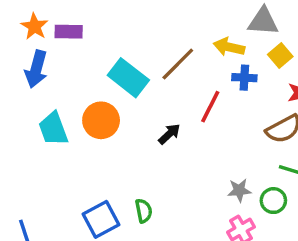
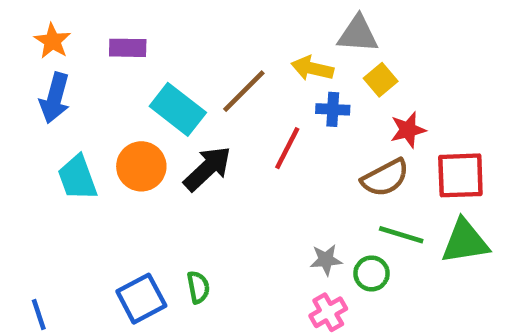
purple rectangle: (69, 32) -> (128, 48), moved
black arrow: (169, 134) -> (207, 169), moved, size x1.6

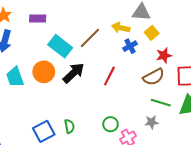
blue cross: (333, 109) -> (130, 46), turned -32
red line: (287, 148) -> (109, 76), moved
gray star: (326, 260) -> (152, 122), moved
green circle: (372, 273) -> (111, 124), moved

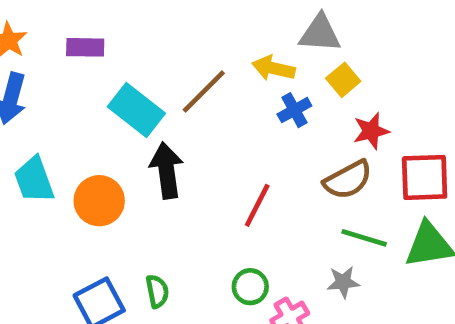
orange circle: (44, 72) -> (99, 201), moved
black arrow: (74, 73) -> (167, 170), turned -55
red line: (109, 76) -> (257, 205), moved

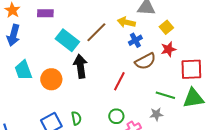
yellow square: (343, 80) -> (166, 27), moved
brown semicircle: (348, 180) -> (145, 61), moved

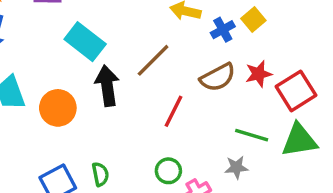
brown line: (96, 32) -> (153, 60), moved
blue cross: (135, 40) -> (223, 30), moved
red star: (168, 49) -> (259, 74), moved
red square: (191, 69) -> (296, 91), turned -30

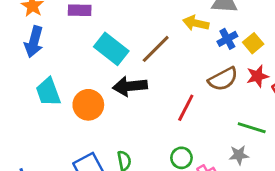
yellow square: (253, 19) -> (253, 43), moved
brown line: (153, 60) -> (156, 49), moved
black arrow: (107, 86) -> (130, 86), turned -88

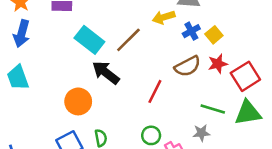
yellow arrow: (196, 23) -> (164, 17), turned -30
black arrow: (130, 86) -> (106, 73), turned 44
cyan trapezoid: (48, 92) -> (18, 78), moved
orange circle: (88, 105) -> (78, 101), moved

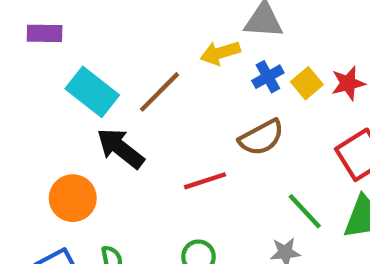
red star: (218, 64) -> (348, 83), moved
red line: (155, 91) -> (205, 181), turned 45
green line: (213, 109) -> (305, 211), turned 30

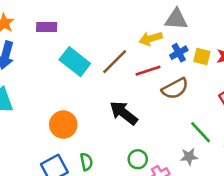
yellow square: (307, 83) -> (202, 56), turned -36
black arrow: (120, 148) -> (124, 113), moved
red line: (205, 181) -> (148, 71), moved

